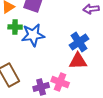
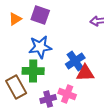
green cross: (15, 27) -> (33, 71), moved, size x1.5
blue cross: (79, 42) -> (75, 61), moved

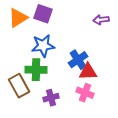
orange triangle: (15, 19) -> (18, 18), size x1.5
pink cross: (67, 94) -> (85, 93), moved

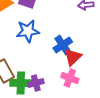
green cross: (36, 70) -> (21, 83), moved
red triangle: (88, 72) -> (73, 57), turned -42

